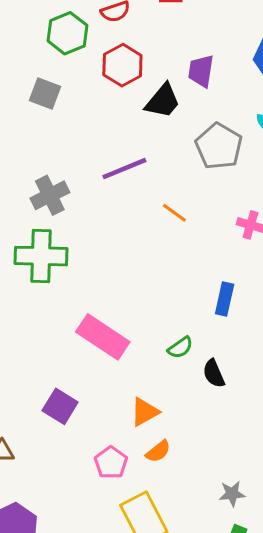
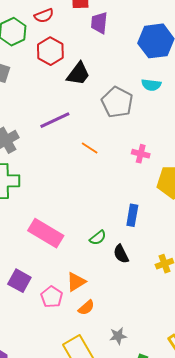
purple trapezoid: (201, 71) -> (99, 23), moved
blue rectangle: (225, 299) -> (132, 215), moved
pink pentagon: (111, 463) -> (52, 297), moved
gray star: (232, 494) -> (118, 336), moved

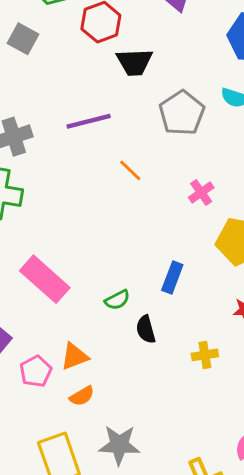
black trapezoid: (78, 74) -> (135, 62), turned 40
pink cross: (141, 154) -> (201, 193), turned 30
gray star: (118, 336) -> (119, 445), size x1.6

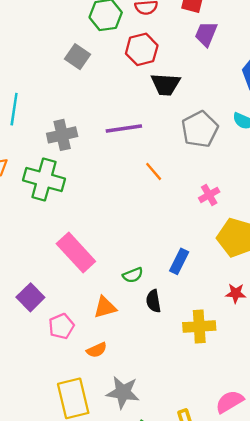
yellow cross: (205, 355) -> (199, 326), size x1.5
orange triangle: (74, 356) -> (105, 307), moved

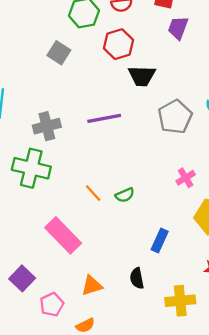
orange line: (154, 171) -> (93, 193), moved
green semicircle: (133, 275) -> (125, 195), moved

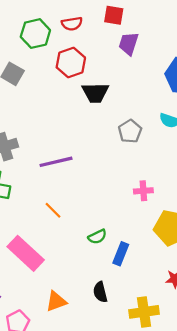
gray pentagon: (175, 117) -> (130, 131), size x0.7
purple line: (104, 118) -> (56, 162), moved
pink cross: (186, 178) -> (143, 191), turned 30
green semicircle: (125, 195) -> (97, 237), moved

